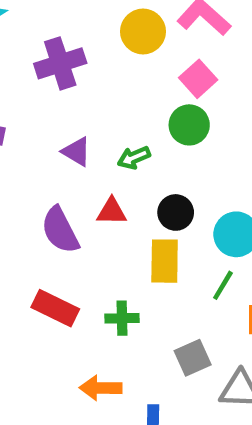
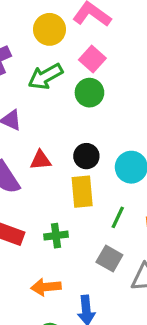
green arrow: (134, 158) -> (45, 76), moved, size x1.5
green line: (223, 285) -> (118, 217), moved
gray square: (193, 358) -> (109, 259), turned -30

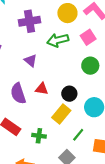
green circle: (89, 93) -> (90, 66), moved
yellow rectangle: (82, 192) -> (61, 114), turned 30

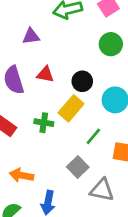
purple triangle: (30, 61) -> (31, 36), turned -48
green cross: (39, 136) -> (44, 123), moved

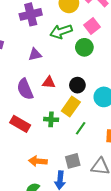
green circle: (111, 44) -> (84, 47), moved
green line: (93, 136) -> (81, 128), moved
gray square: (78, 167) -> (73, 161), moved, turned 35

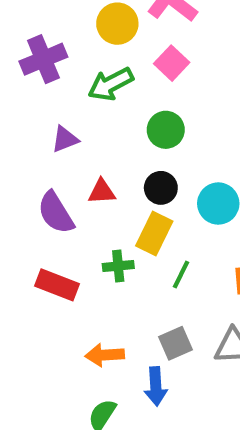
green circle: (84, 47) -> (166, 130), moved

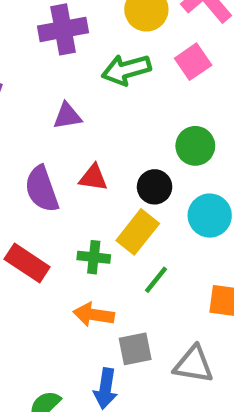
green circle: (166, 130) -> (195, 146), moved
orange arrow: (105, 355) -> (94, 315), moved

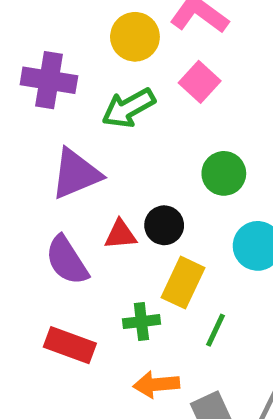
purple cross: (63, 29) -> (49, 80), turned 33
purple triangle: (67, 116) -> (76, 174), size x1.6
black circle: (155, 187) -> (164, 225), moved

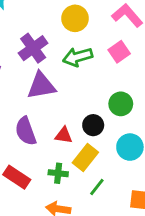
yellow circle: (135, 37) -> (75, 18), moved
purple cross: (49, 80) -> (33, 48), moved, turned 32
black circle: (164, 225) -> (93, 125), moved
red triangle: (120, 235) -> (64, 135), moved

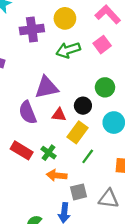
purple cross: (33, 48) -> (32, 29), moved, turned 30
purple triangle: (41, 86) -> (47, 87), moved
green cross: (58, 173) -> (49, 153), moved, turned 32

